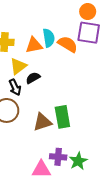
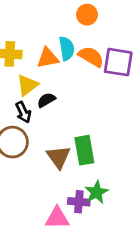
orange circle: (88, 12) -> (87, 15), moved
purple square: (89, 33) -> (118, 62), moved
brown triangle: (42, 122) -> (59, 157), turned -48
green star: (78, 161) -> (96, 192), moved

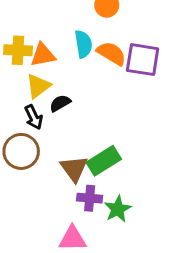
orange triangle: (48, 58) -> (43, 55), moved
green rectangle: (84, 150) -> (104, 161), turned 68
purple cross: (79, 202) -> (90, 198), moved

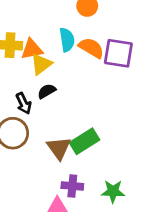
yellow triangle: (38, 86) -> (41, 64), moved
purple cross: (90, 198) -> (72, 186), moved
green star: (118, 209) -> (113, 191), moved, turned 30

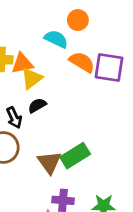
cyan semicircle: (67, 40) -> (56, 39), moved, turned -55

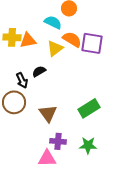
yellow triangle: (32, 78) -> (55, 48), moved
green rectangle: (75, 156) -> (89, 108), moved

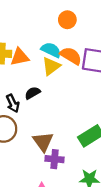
cyan semicircle: (53, 22) -> (51, 50), moved
purple cross: (58, 141) -> (55, 159), moved

